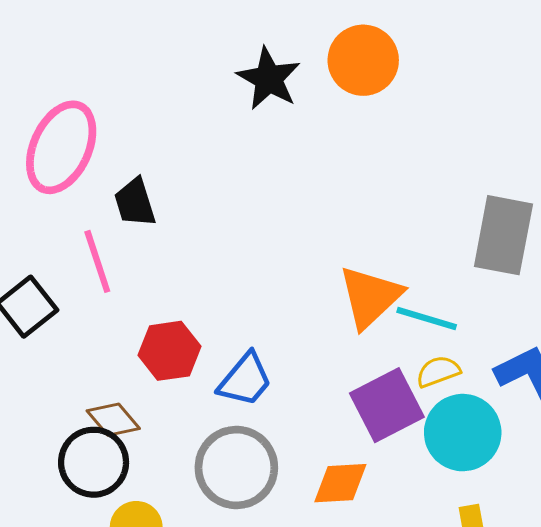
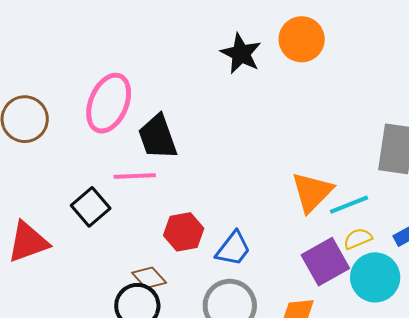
black trapezoid: (135, 203) -> (158, 137), size x1.4
pink line: (97, 261) -> (135, 176), turned -72
cyan line: (427, 318) -> (349, 205), turned -36

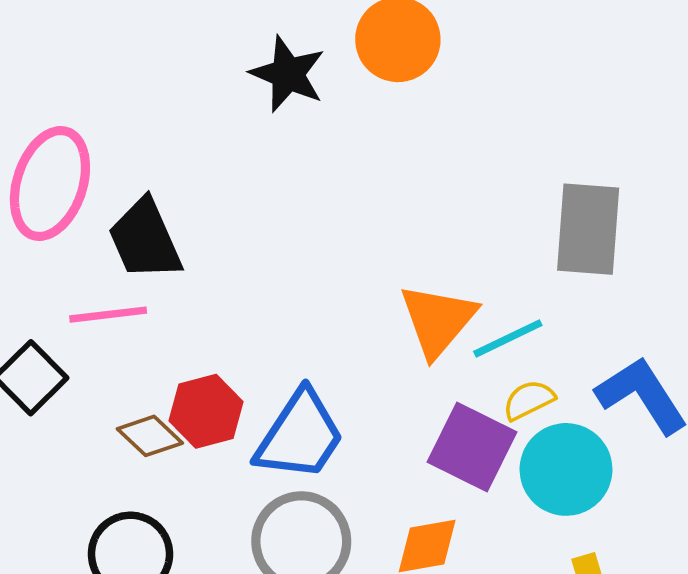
blue trapezoid: (233, 249) -> (300, 436), size x1.4
purple square: (325, 262) -> (472, 447), turned -30
brown diamond: (149, 278) -> (150, 436), moved

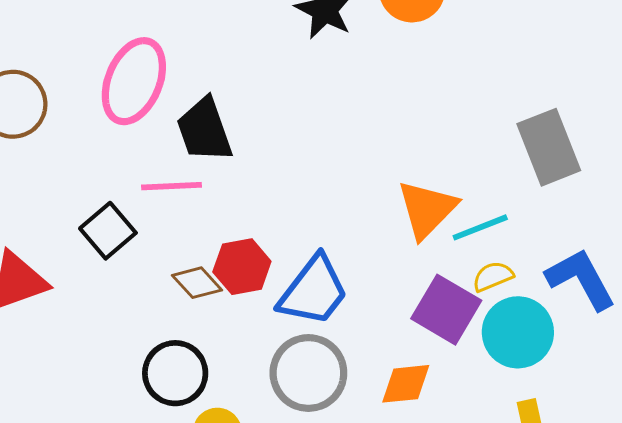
gray rectangle: (588, 229) -> (549, 147), turned -30

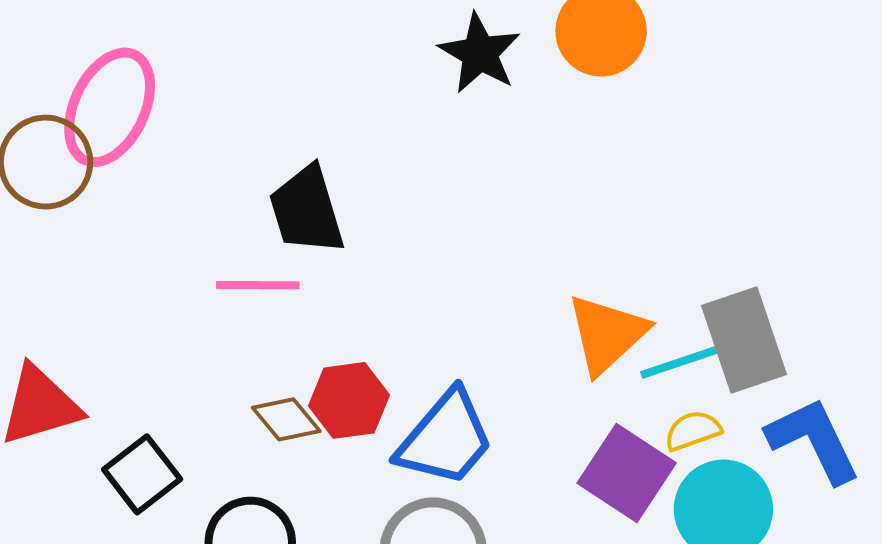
pink ellipse: (134, 81) -> (110, 107), moved
gray rectangle: (549, 147) -> (744, 340), moved
black square: (108, 231) -> (142, 474), moved

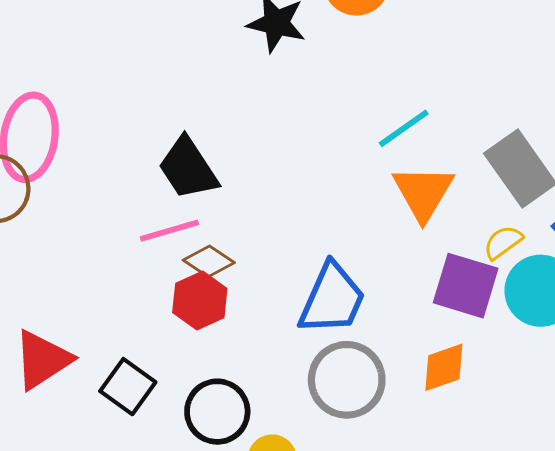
cyan line: (679, 363) -> (404, 128), moved
red hexagon: (349, 400) -> (200, 301), moved
brown diamond: (286, 419) -> (209, 261), moved

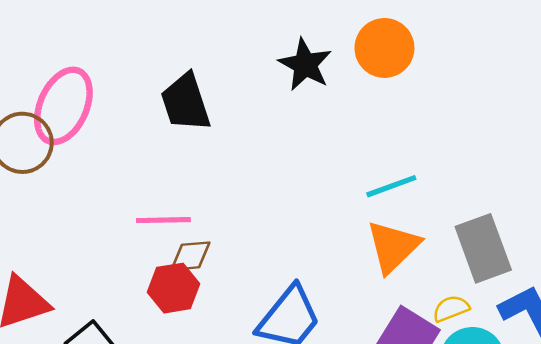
black trapezoid: (188, 168) -> (186, 102), moved
brown diamond: (209, 261) -> (190, 256), turned -54

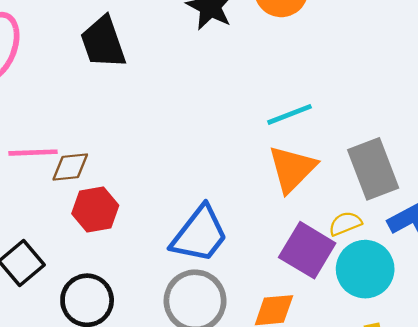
pink line: (163, 220) -> (33, 153), moved
brown diamond: (190, 256) -> (70, 167), moved

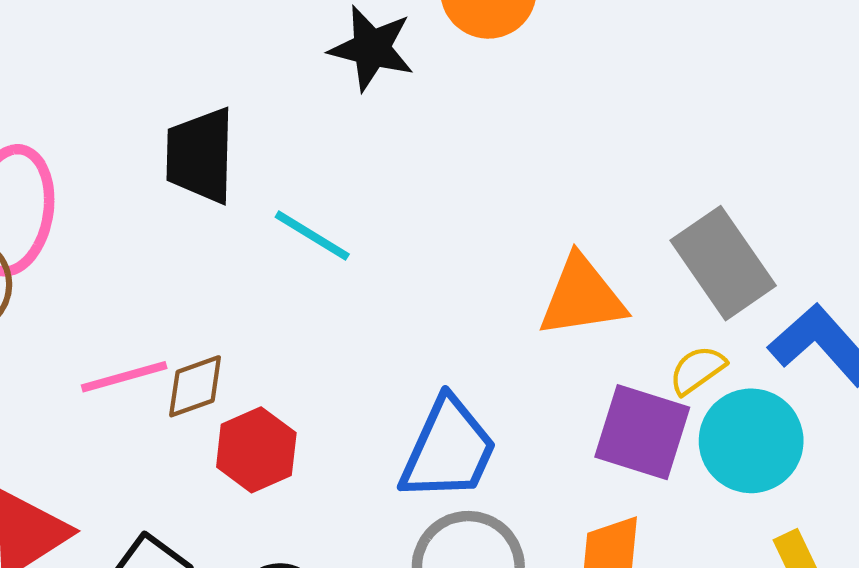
black trapezoid: (103, 42) -> (200, 156), turned 34
cyan line: (289, 114) -> (312, 236), moved, turned 66
orange triangle: (292, 169) -> (582, 297), turned 50

